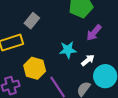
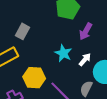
cyan star: (68, 50) -> (63, 53), turned -30

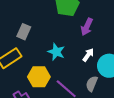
cyan star: (63, 53) -> (56, 52), moved

